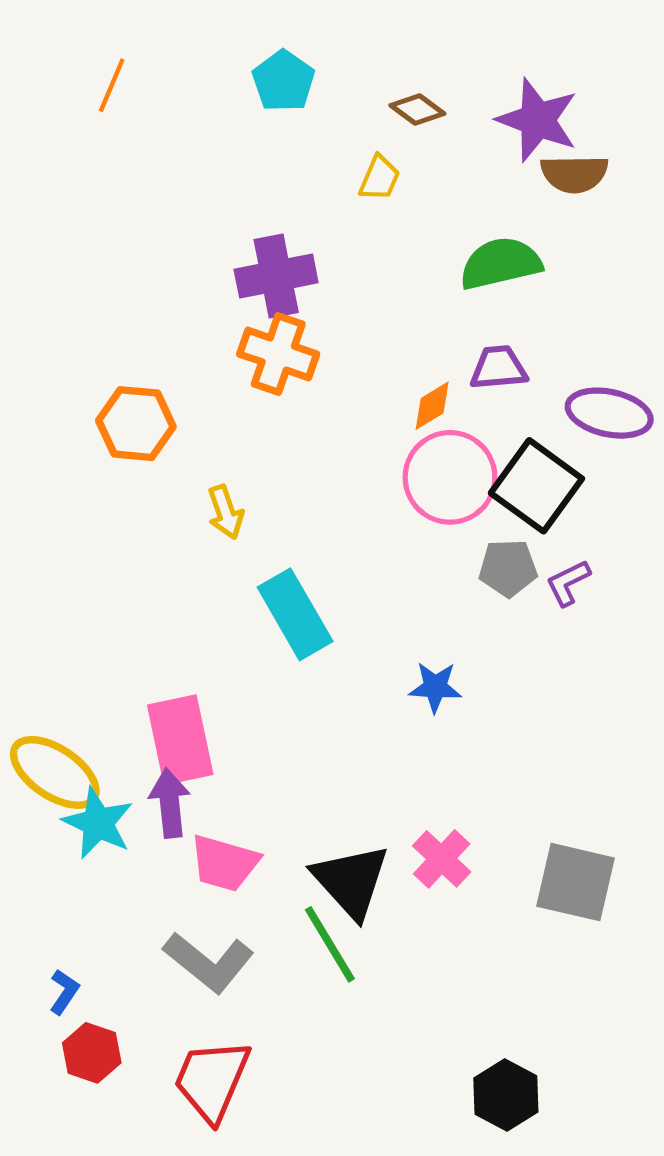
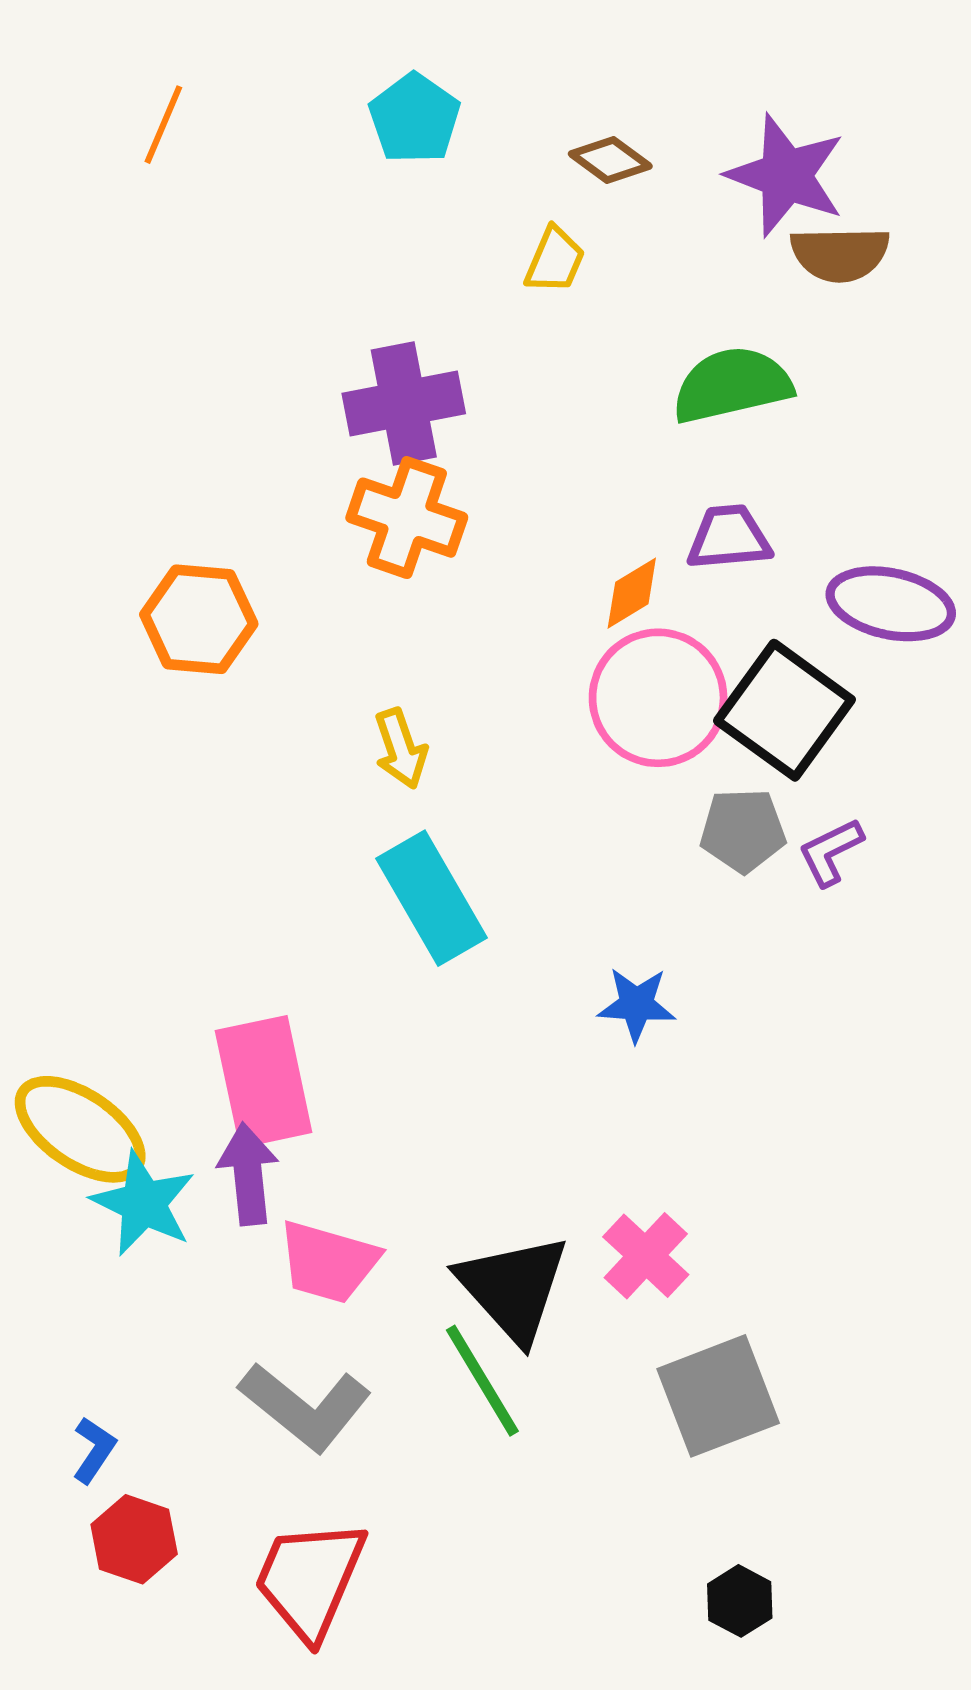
yellow arrow: (226, 512) -> (401, 749), moved
gray square: (575, 882) -> (718, 1396), moved, turned -34
black hexagon: (506, 1095) -> (740, 1601), size x0.7

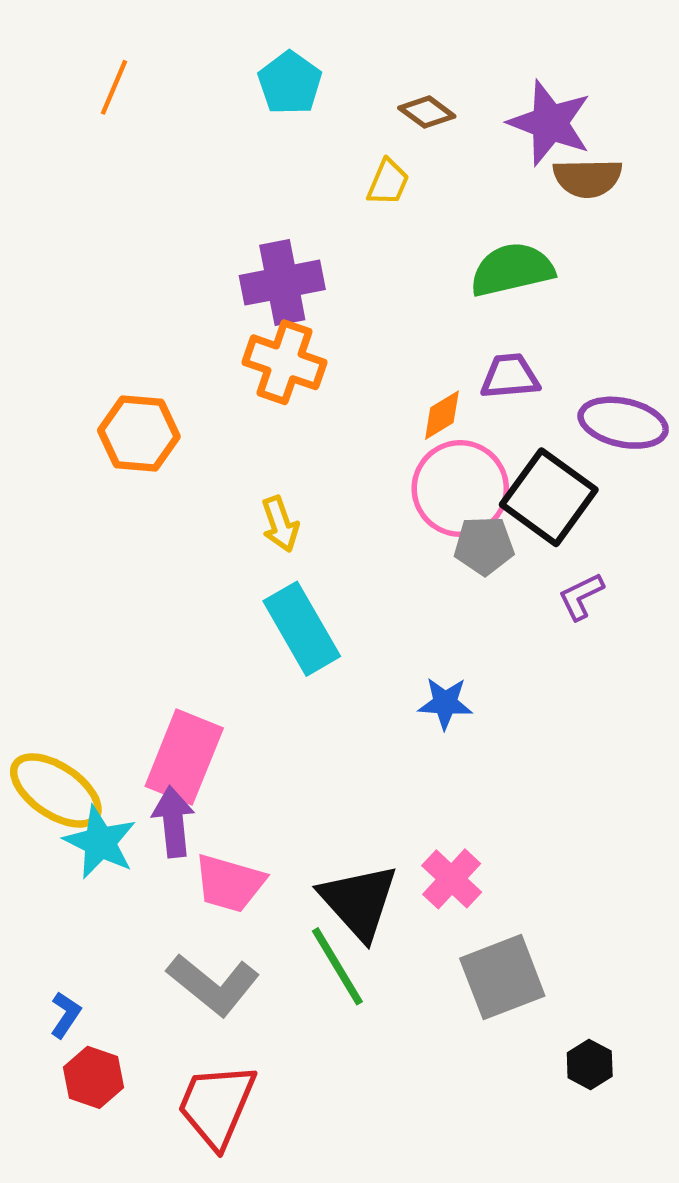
gray pentagon: (743, 830) -> (484, 546), moved
pink rectangle: (264, 1082) -> (184, 757), turned 34
black hexagon: (740, 1601) -> (590, 1064), moved

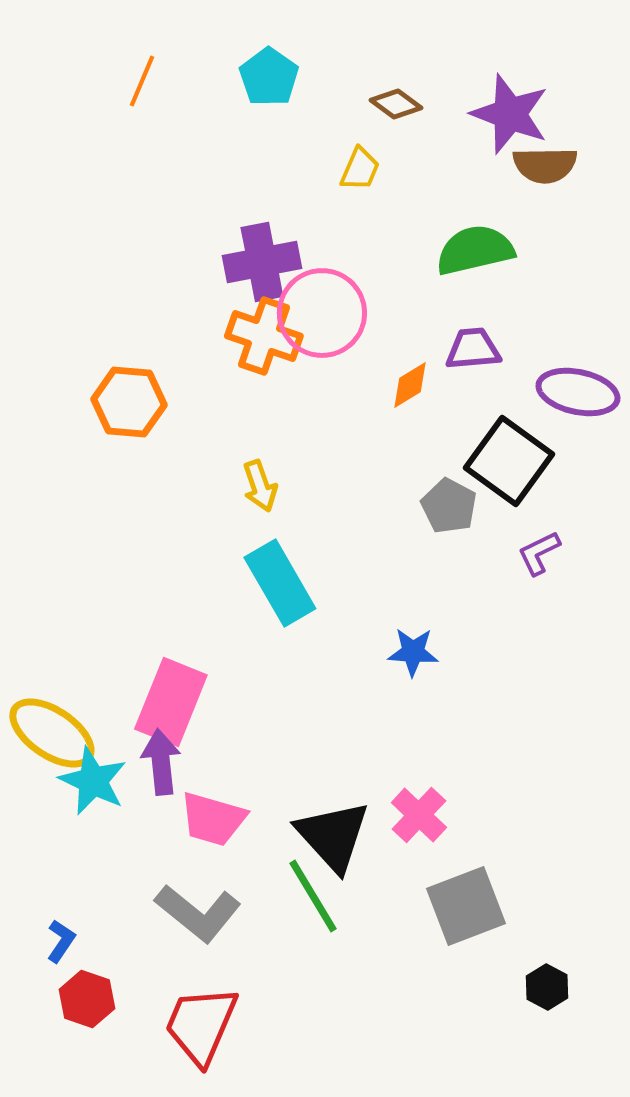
orange line: (114, 87) -> (142, 81), moved
pink circle: (460, 489) -> (322, 313), moved
gray pentagon: (484, 546) -> (449, 506), turned 30

